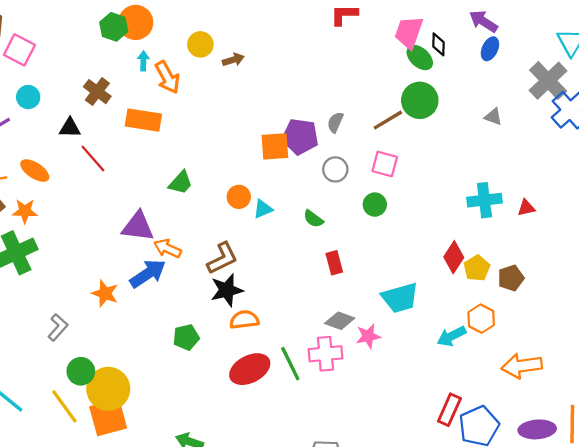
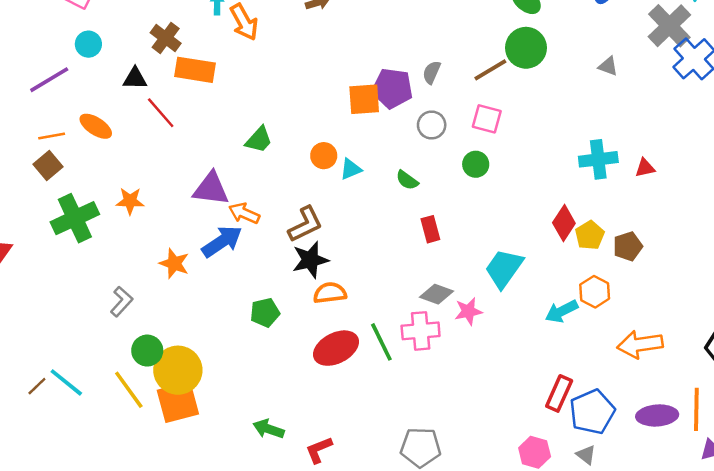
orange rectangle: (143, 120) -> (195, 70), moved
orange star: (25, 211) -> (130, 201), moved
cyan trapezoid: (400, 298) -> (504, 268), turned 141

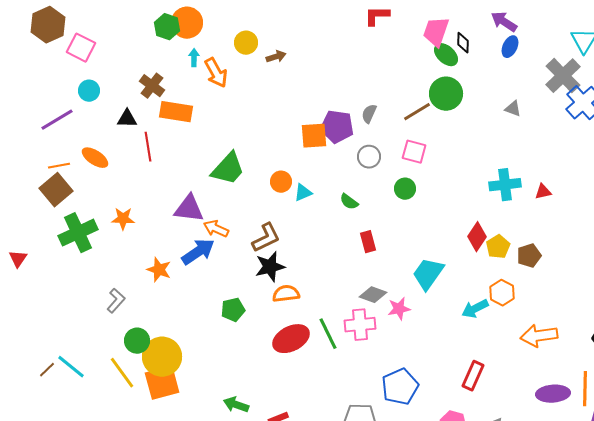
red line: (161, 113) -> (148, 147), turned 32
green trapezoid: (259, 140) -> (228, 169), size x1.5
brown square: (48, 165) -> (56, 190), size x1.4
blue pentagon: (592, 412) -> (400, 387), moved

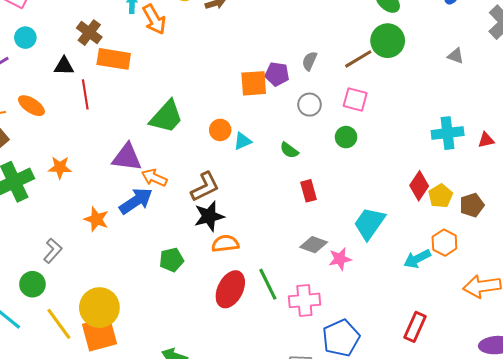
purple pentagon: (337, 127) -> (277, 74), size x0.7
pink cross: (360, 325) -> (304, 300), moved
red ellipse: (291, 339) -> (230, 289), turned -36
green circle: (137, 341) -> (32, 284), moved

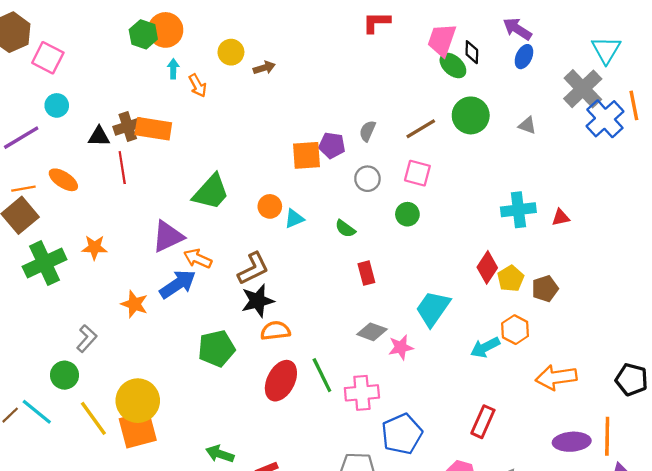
orange arrow: (154, 19) -> (198, 85), size x0.7
brown cross: (89, 33) -> (128, 127), moved, turned 35
green circle: (388, 41) -> (471, 115), moved
purple triangle: (127, 157) -> (168, 236), turned -32
green pentagon: (171, 260) -> (217, 348), size x1.4

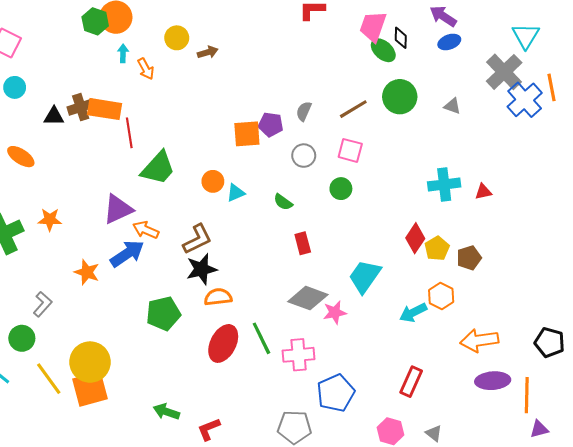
blue ellipse: (524, 57) -> (449, 42), turned 45
red line: (122, 168) -> (129, 133), moved
gray diamond: (372, 332) -> (308, 298), size x1.4
purple ellipse: (572, 442) -> (493, 381), moved

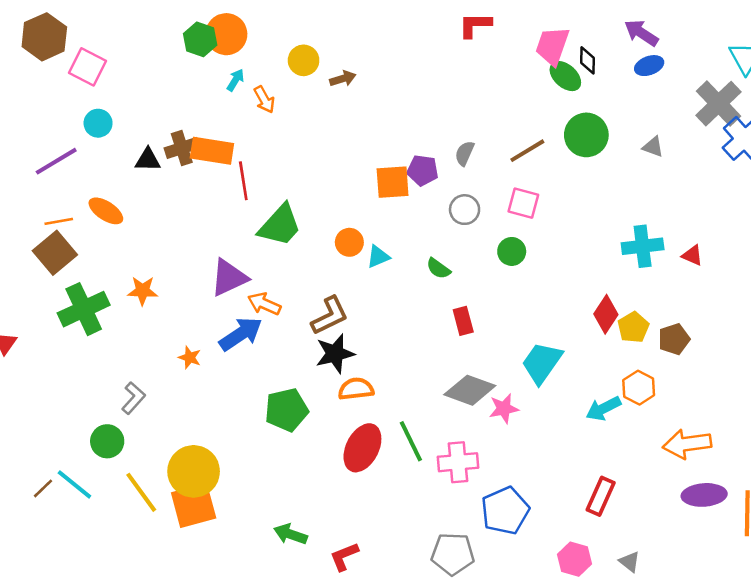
cyan arrow: (123, 53) -> (235, 80), turned 30
red triangle: (483, 192) -> (692, 255), turned 36
orange star: (87, 272) -> (190, 357), size x0.7

